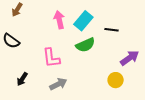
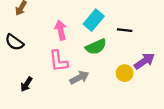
pink arrow: (59, 20) -> (61, 30), moved
yellow circle: (116, 80) -> (125, 73), moved
gray arrow: (58, 84) -> (79, 78), moved

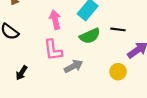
black line: (125, 30) -> (118, 29), moved
yellow circle: (125, 73) -> (118, 72), moved

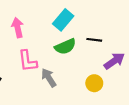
pink arrow: (55, 20) -> (18, 28), moved
gray arrow: (74, 66) -> (49, 78), turned -96

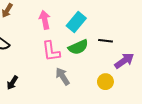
pink arrow: (18, 28) -> (45, 20), moved
pink L-shape: (28, 61) -> (51, 51), moved

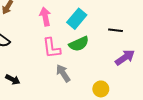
black line: (105, 41) -> (116, 30), moved
yellow circle: (105, 82) -> (101, 89), moved
black arrow: (12, 83) -> (13, 79), turned -96

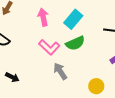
pink L-shape: (52, 48) -> (49, 47), turned -40

